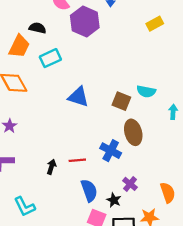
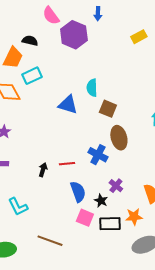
cyan rectangle: (50, 58) -> (32, 76), moved
cyan semicircle: (146, 91) -> (92, 88), moved, turned 78

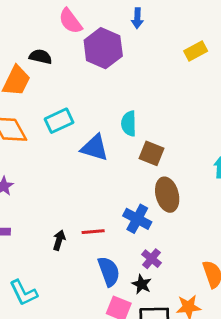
cyan rectangle: (32, 76) -> (59, 121), moved
purple cross: (116, 186) -> (152, 259), moved

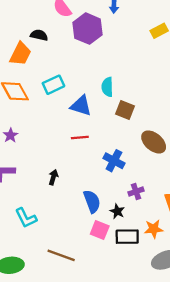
brown ellipse: (167, 195) -> (154, 142), moved, turned -35
red line: (93, 232) -> (80, 138), moved
purple cross: (152, 259) -> (136, 192), moved, turned 32

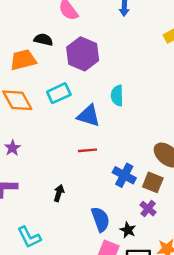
purple hexagon: (88, 29) -> (83, 54), moved
orange trapezoid: (20, 54) -> (23, 60), turned -130
brown square: (125, 110) -> (153, 182), moved
purple cross: (136, 192) -> (148, 209), turned -32

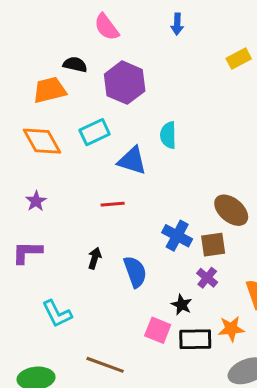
red line: (87, 150) -> (113, 204), moved
brown square: (153, 182) -> (213, 245), turned -30
blue semicircle: (100, 219) -> (135, 272), moved

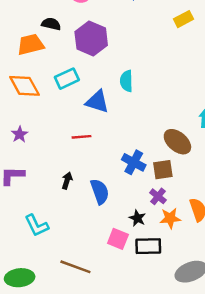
orange star: (231, 329) -> (170, 218), moved

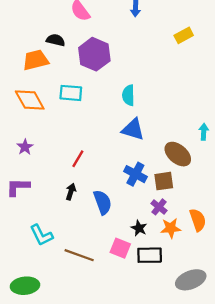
cyan rectangle: (67, 79) -> (71, 93), turned 30
blue triangle: (97, 102) -> (133, 129), moved
red line: (82, 137) -> (78, 159), moved, turned -54
brown line: (75, 267) -> (79, 255), moved

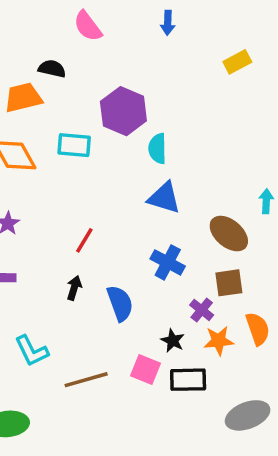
purple hexagon: (94, 54) -> (123, 111), moved
brown square: (164, 181) -> (229, 283), moved
brown line: (79, 255) -> (86, 380), turned -36

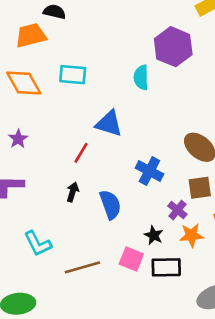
purple hexagon: (123, 111) -> (173, 47), moved
blue triangle: (164, 198) -> (109, 123), moved

